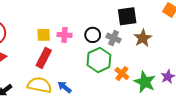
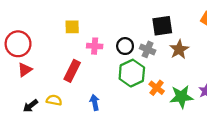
yellow square: (44, 35) -> (72, 27), moved
green star: (145, 82) -> (181, 97), turned -30
yellow semicircle: (39, 85) -> (54, 100), moved, size x0.6
blue arrow: (65, 87) -> (95, 102), turned 40

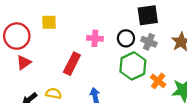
black square: (162, 26) -> (148, 15), moved
yellow square: (72, 27) -> (49, 22), moved

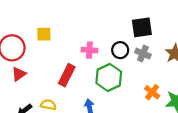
green hexagon: (133, 66) -> (109, 77), moved

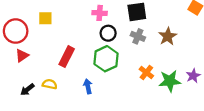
pink cross: (89, 50) -> (100, 13), moved
black circle: (120, 50) -> (108, 33), moved

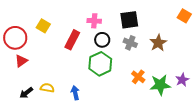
yellow square: (45, 18) -> (43, 26), turned 32
red rectangle: (67, 57) -> (72, 40), moved
blue arrow: (88, 86) -> (75, 93), moved

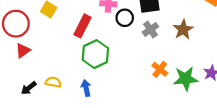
black circle: (102, 40) -> (125, 18), moved
gray cross: (130, 43) -> (150, 29), turned 32
green hexagon: (100, 64) -> (95, 54), moved

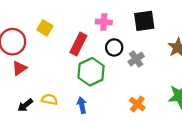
black circle: (125, 18) -> (114, 47), moved
gray cross: (150, 29) -> (136, 59), moved
orange cross: (160, 69) -> (137, 104), moved

